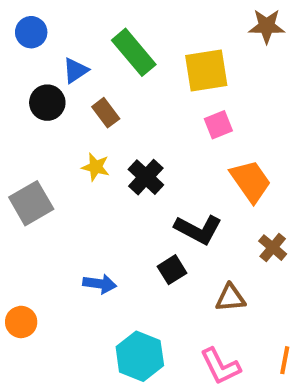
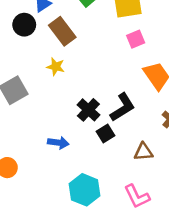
brown rectangle: (106, 113) -> (62, 31), size x1.5
black cross: (146, 177) -> (88, 110), moved
black L-shape: (198, 229) -> (123, 107), turned -60

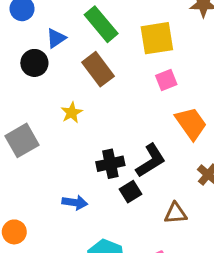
brown rectangle: (62, 31) -> (98, 69), moved
yellow star: (56, 67) -> (72, 113), turned 30
black cross: (88, 110) -> (110, 164), turned 35

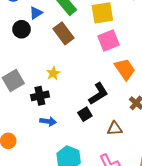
pink square: (166, 80) -> (109, 41), size x1.5
yellow star: (72, 113) -> (53, 73), moved
black cross: (110, 164) -> (40, 96), moved

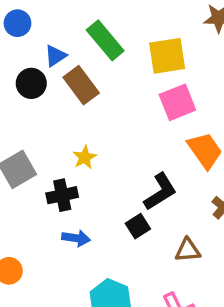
brown rectangle: (63, 33) -> (81, 85), moved

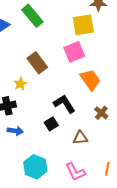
yellow square: (167, 56) -> (83, 25), moved
brown rectangle: (81, 85) -> (37, 63), moved
black L-shape: (160, 192) -> (64, 104), turned -90

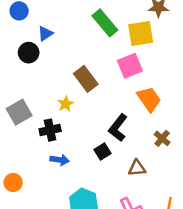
green rectangle: (32, 16) -> (105, 23), moved
black L-shape: (64, 104) -> (118, 128), turned -110

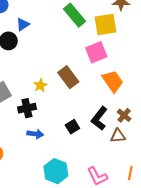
brown rectangle: (86, 79) -> (68, 77), moved
black L-shape: (118, 128) -> (99, 118), moved
brown triangle: (137, 168) -> (118, 136), moved

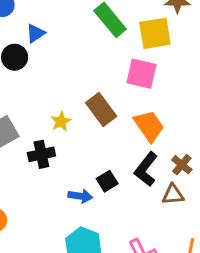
pink square: (96, 52) -> (141, 74), turned 35
orange trapezoid: (113, 81) -> (149, 126), moved
blue arrow: (35, 134) -> (80, 196), moved

